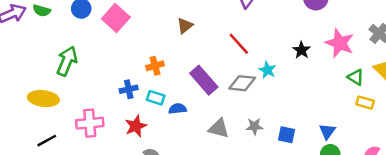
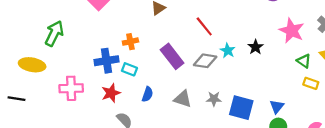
black star: (301, 50) -> (256, 47), moved
blue cross: (129, 89) -> (106, 61), size x1.5
blue semicircle: (178, 109) -> (147, 94), moved, turned 112
blue square: (287, 135) -> (241, 108), size x1.6
black line: (47, 141) -> (16, 99), moved, turned 35

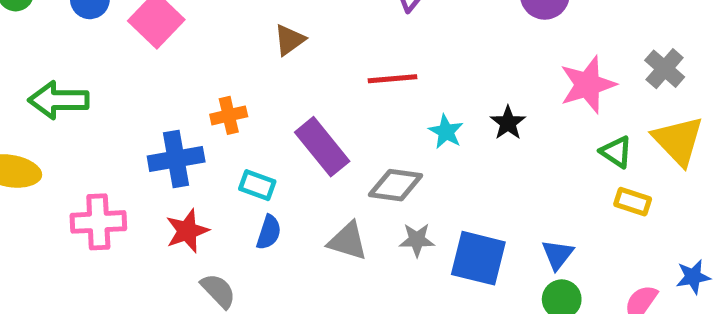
red line: (204, 26) -> (393, 79), turned -55
pink star: (292, 31) -> (588, 85), turned 30
green arrow: (54, 33) -> (58, 100), turned -115
gray diamond: (205, 61) -> (396, 185), moved
cyan rectangle: (129, 69) -> (257, 185), moved

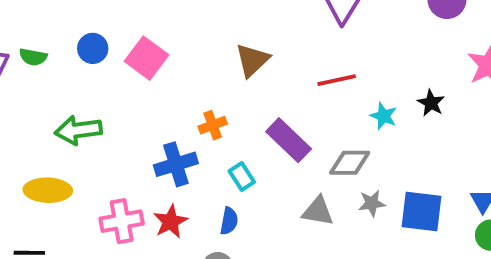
brown triangle: (289, 40) -> (252, 60), size x1.4
cyan rectangle: (257, 185) -> (242, 177), turned 44
red star: (187, 231) -> (170, 222), moved
blue semicircle: (269, 232) -> (229, 221), moved

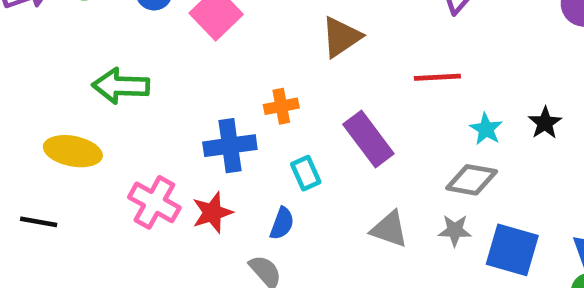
gray diamond: (350, 163) -> (472, 180), moved
pink cross: (122, 221) -> (154, 202), turned 30

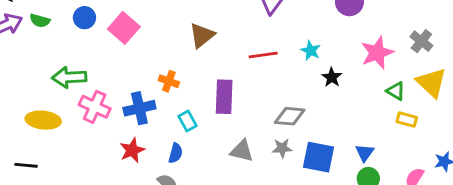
orange cross: (281, 106) -> (169, 81), turned 36
cyan star: (486, 129) -> (311, 51), moved
purple rectangle: (368, 139) -> (224, 97), turned 44
pink cross: (154, 202) -> (95, 107), moved

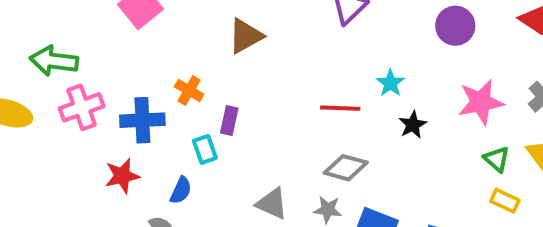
red line: (263, 55) -> (340, 108), moved
purple rectangle: (224, 97) -> (229, 121), moved, size x0.6
pink cross: (95, 107) -> (82, 107), turned 36

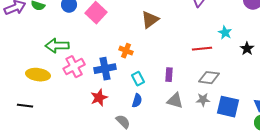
purple rectangle: (229, 121) -> (169, 75), moved
black star: (413, 125) -> (247, 49), moved
blue semicircle: (181, 190) -> (137, 101), moved

